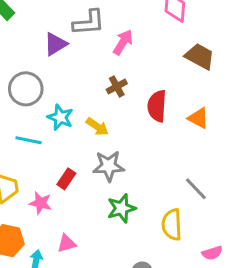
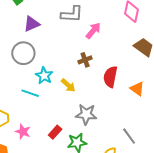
purple triangle: (55, 44) -> (32, 24), moved
cyan line: (29, 140) -> (30, 93), moved
gray star: (109, 166) -> (86, 114), moved
red rectangle: (66, 179) -> (55, 132), moved

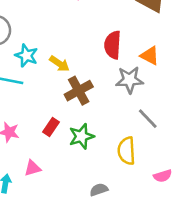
brown cross: (85, 60) -> (79, 91), moved, size x1.5
gray star: (86, 114) -> (129, 80), moved

